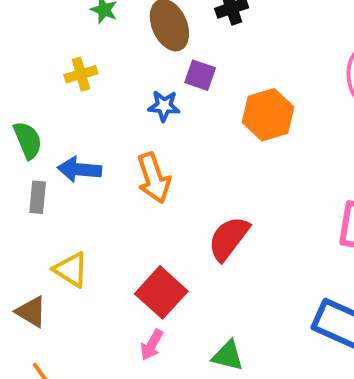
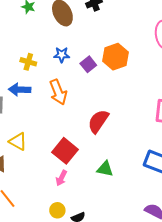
yellow cross: (81, 74) -> (28, 62), moved, turned 35
purple square: (200, 75) -> (88, 64), moved, turned 35
green triangle: (228, 356) -> (105, 169), moved

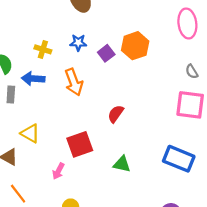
red semicircle: (98, 121) -> (116, 114), size x0.7
red square: (65, 151) -> (80, 144), turned 30
pink arrow: (61, 178) -> (58, 171), moved

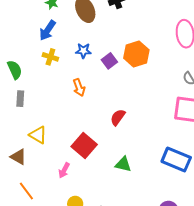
blue arrow: (33, 79) -> (48, 30), moved, turned -60
orange arrow: (74, 82) -> (79, 87), size x0.7
red square: (80, 144) -> (84, 145), turned -30

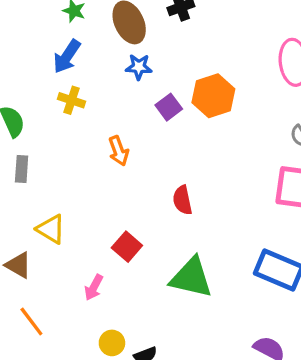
blue star: (83, 51) -> (139, 67), moved
red semicircle: (118, 117) -> (182, 200), turned -48
red square: (84, 145) -> (127, 247), size x0.7
green triangle: (123, 164) -> (191, 278), size x1.6

